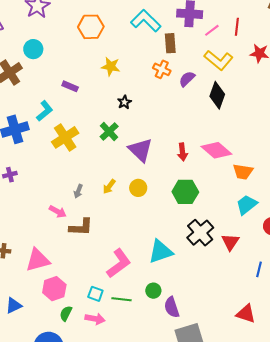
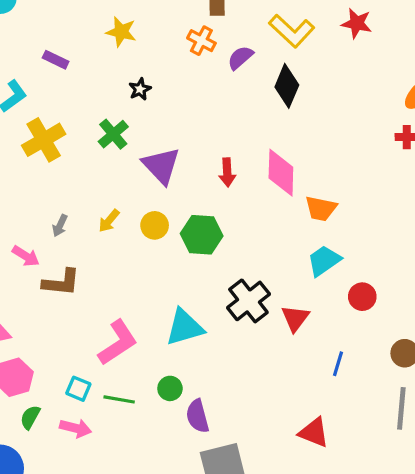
pink diamond: (216, 150) -> (281, 173), turned 48
green hexagon: (185, 192) -> (202, 235), moved

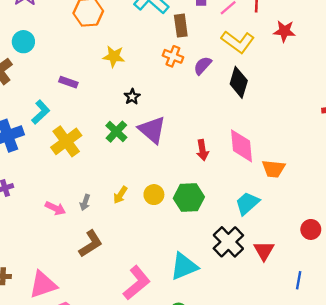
purple triangle: (161, 166) -> (152, 130), moved
pink arrow: (26, 256) -> (55, 208), moved
cyan trapezoid: (324, 261) -> (247, 203), moved
brown L-shape: (61, 282) -> (91, 244), turned -32

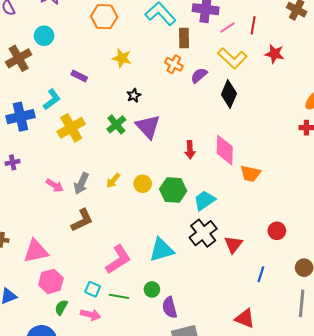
gray arrow: (85, 202) -> (81, 183), size x1.5
cyan trapezoid: (247, 203) -> (204, 200), moved

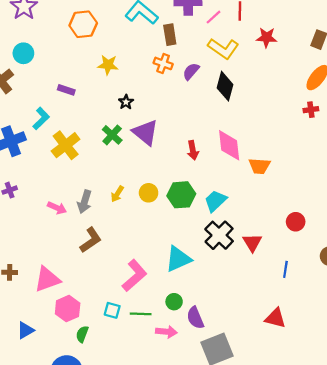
pink arrow: (91, 315) -> (166, 332), moved

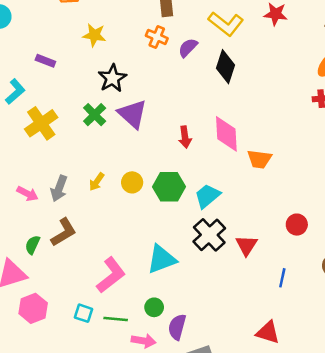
black star: (126, 102) -> (112, 78), size x1.6
purple semicircle: (195, 318) -> (177, 327), turned 35
green semicircle: (82, 334) -> (32, 245), moved

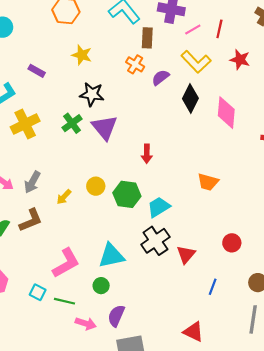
black star: (112, 78) -> (92, 94), turned 30
pink diamond: (226, 134) -> (226, 113), moved
yellow arrow: (97, 182) -> (64, 197), moved
green circle: (154, 307) -> (101, 286), moved

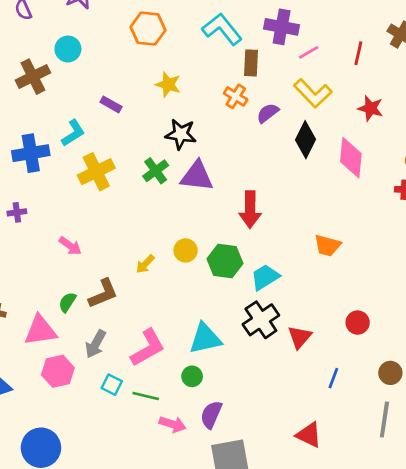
red line: (219, 29) -> (358, 53), moved
red star: (240, 60) -> (371, 108), moved
purple triangle: (105, 127) -> (197, 176), turned -44
red arrow: (147, 154) -> (250, 210), size x1.5
gray arrow: (32, 182) -> (96, 344), moved

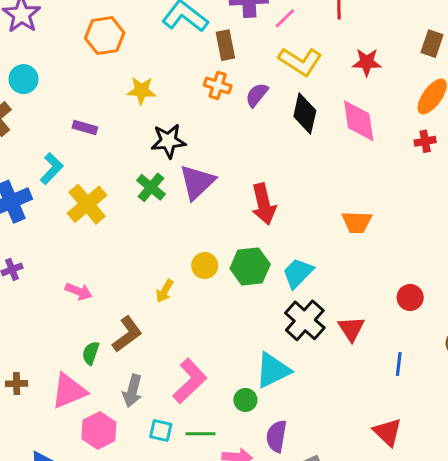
purple triangle: (197, 176) -> (197, 182), turned -36
cyan triangle: (205, 339) -> (273, 370), moved
red triangle: (309, 435) -> (388, 432), turned 32

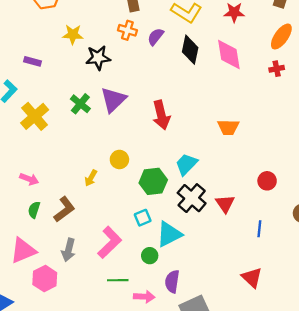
black star: (168, 141) -> (98, 58), moved
green hexagon: (250, 266) -> (153, 181), moved
green semicircle: (91, 353) -> (34, 210), moved
cyan square: (161, 430) -> (143, 218), moved, turned -35

